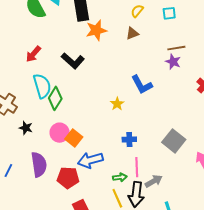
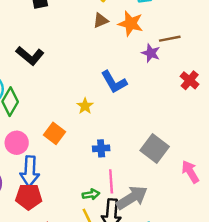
orange star: (96, 30) -> (131, 23), moved, turned 30
brown line: (176, 48) -> (170, 39), moved
orange square: (74, 138) -> (54, 133), moved
blue arrow: (90, 160) -> (30, 171), moved, turned -70
gray arrow: (154, 181) -> (132, 198), size x1.5

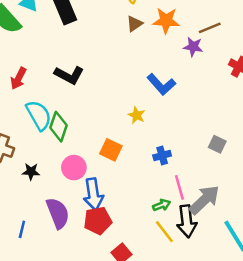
gray square: (155, 148) -> (217, 144), size x0.6

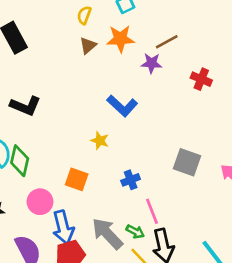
gray square: (217, 144) -> (187, 162), size x1.5
gray arrow: (204, 200) -> (107, 234), moved, turned -84
green arrow: (161, 205) -> (135, 232), turned 54

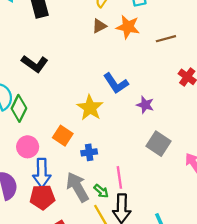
purple star: (151, 63) -> (145, 105), moved
yellow star: (100, 141) -> (90, 108), size x1.6
blue cross: (131, 180) -> (89, 152), moved

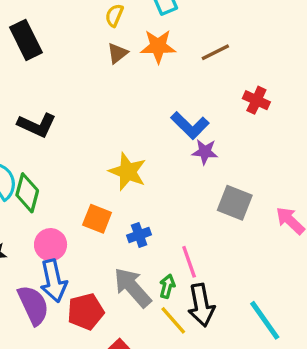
blue L-shape: (116, 83) -> (190, 125), moved
blue arrow: (42, 173) -> (53, 281), moved
green arrow: (101, 191) -> (167, 286), turned -105

